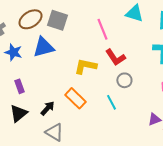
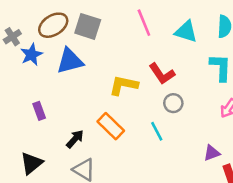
cyan triangle: (134, 13) -> (186, 32), moved
pink line: (102, 29) -> (144, 23), moved
blue star: (13, 52) -> (31, 55), moved, turned 30
black triangle: (18, 113) -> (31, 163), moved

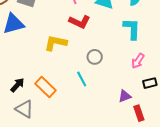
red L-shape: (162, 74) -> (80, 22), moved, turned -30
orange rectangle: (111, 126) -> (46, 87), moved

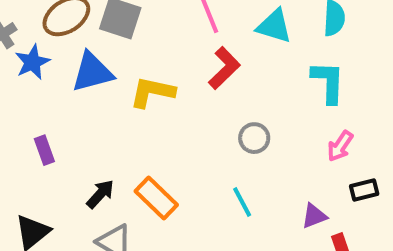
red L-shape: (80, 22) -> (224, 68), turned -70
yellow L-shape: (56, 43) -> (152, 92), moved
cyan line: (82, 79) -> (242, 202), moved

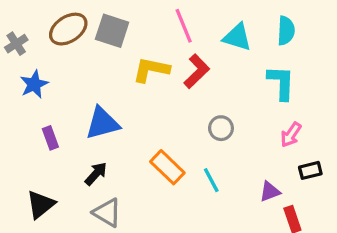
blue star: (32, 62) -> (34, 84), moved
blue triangle: (92, 72) -> (102, 123), moved
yellow L-shape: (152, 92) -> (151, 70), moved
orange rectangle: (156, 198) -> (167, 167), moved

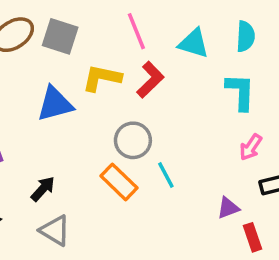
blue triangle: (102, 123) -> (55, 104), moved
gray circle: (221, 128) -> (133, 140), moved, size x1.4
cyan line: (211, 180) -> (166, 175), moved

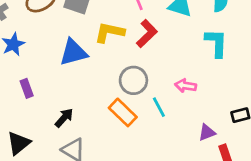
pink arrow: (251, 147) -> (186, 86), moved, turned 65

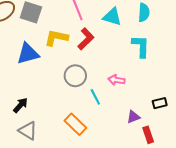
orange rectangle: (123, 112) -> (75, 124), moved

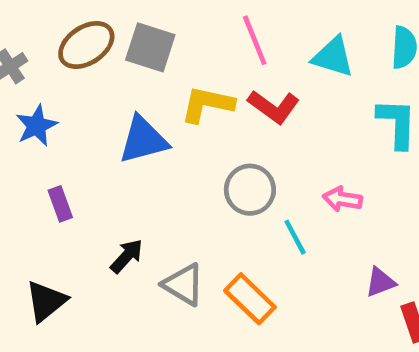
red L-shape: (86, 39) -> (274, 107), turned 80
gray triangle: (28, 131) -> (184, 285), moved

